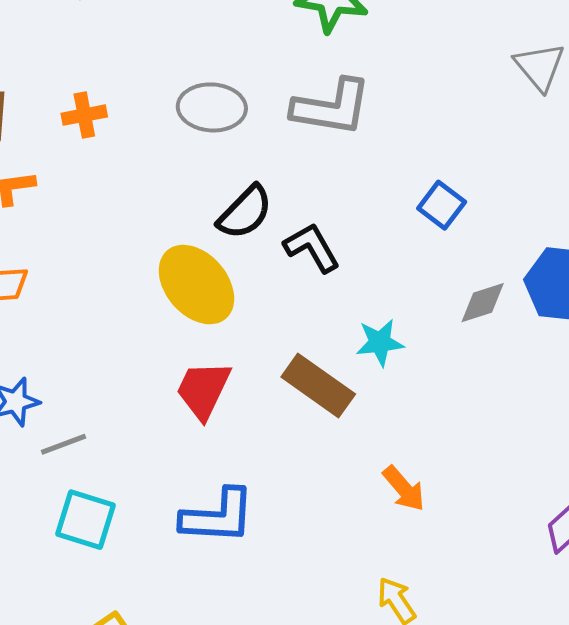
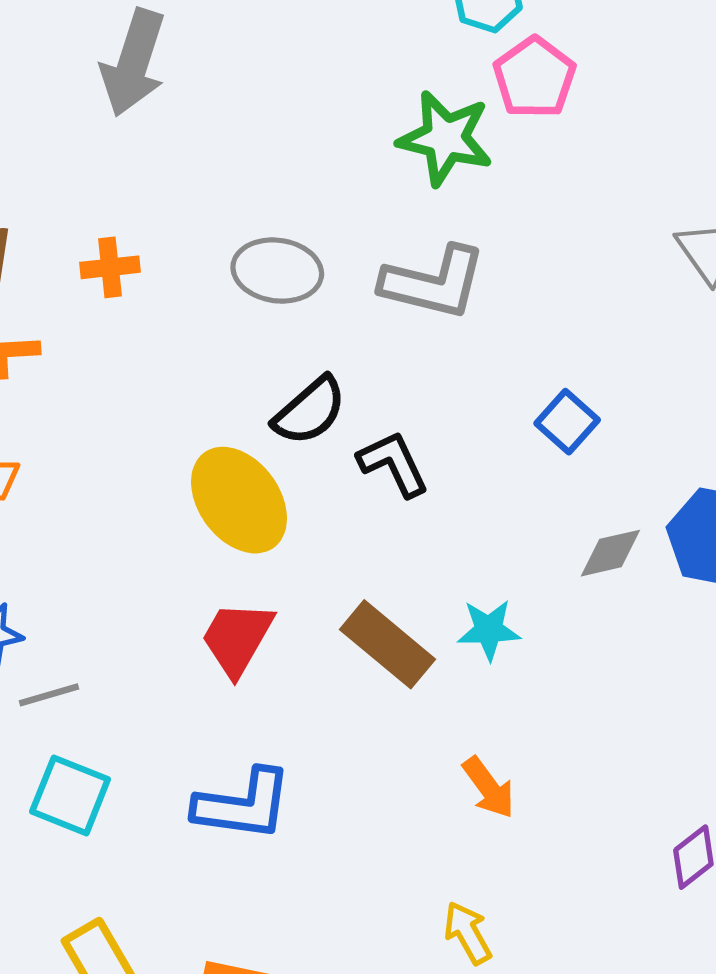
cyan star: (380, 342) -> (489, 630), moved

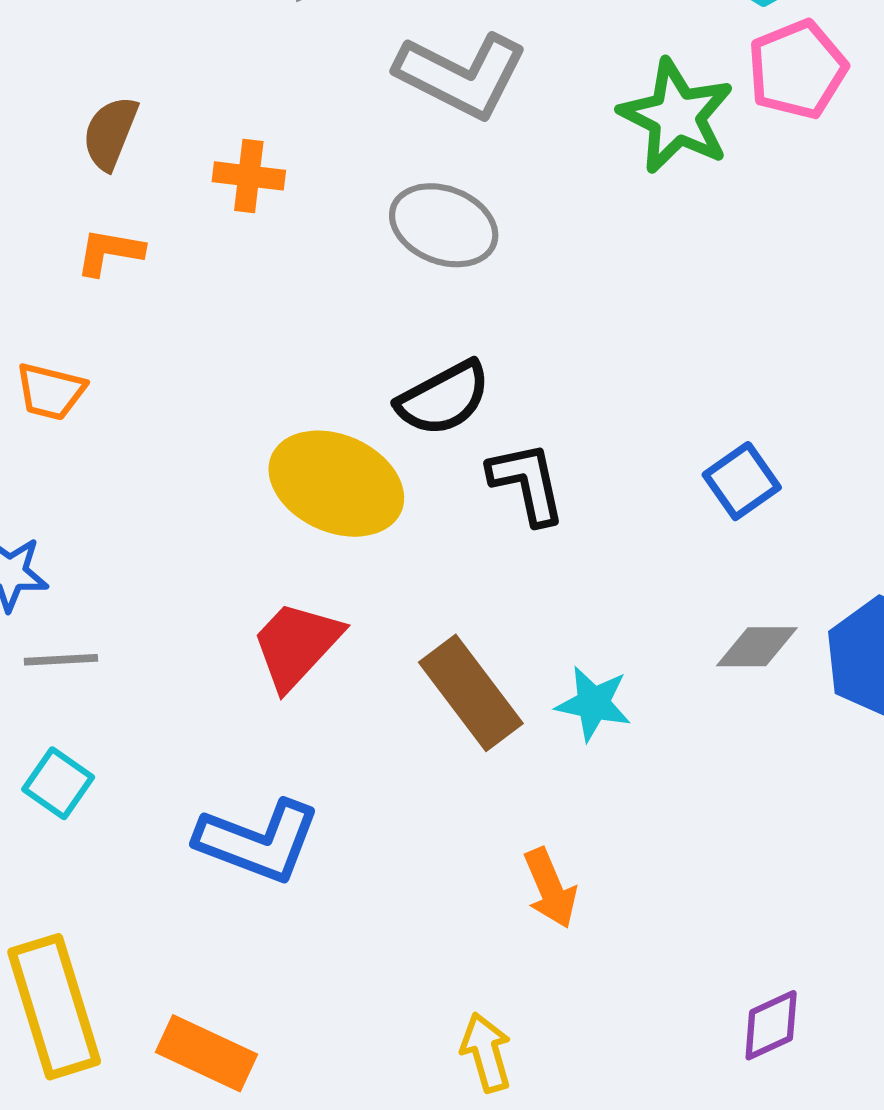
gray L-shape: (433, 283) -> (461, 75), moved
yellow ellipse: (239, 500) -> (336, 484), turned -43
cyan square: (70, 795) -> (58, 783), size x0.7

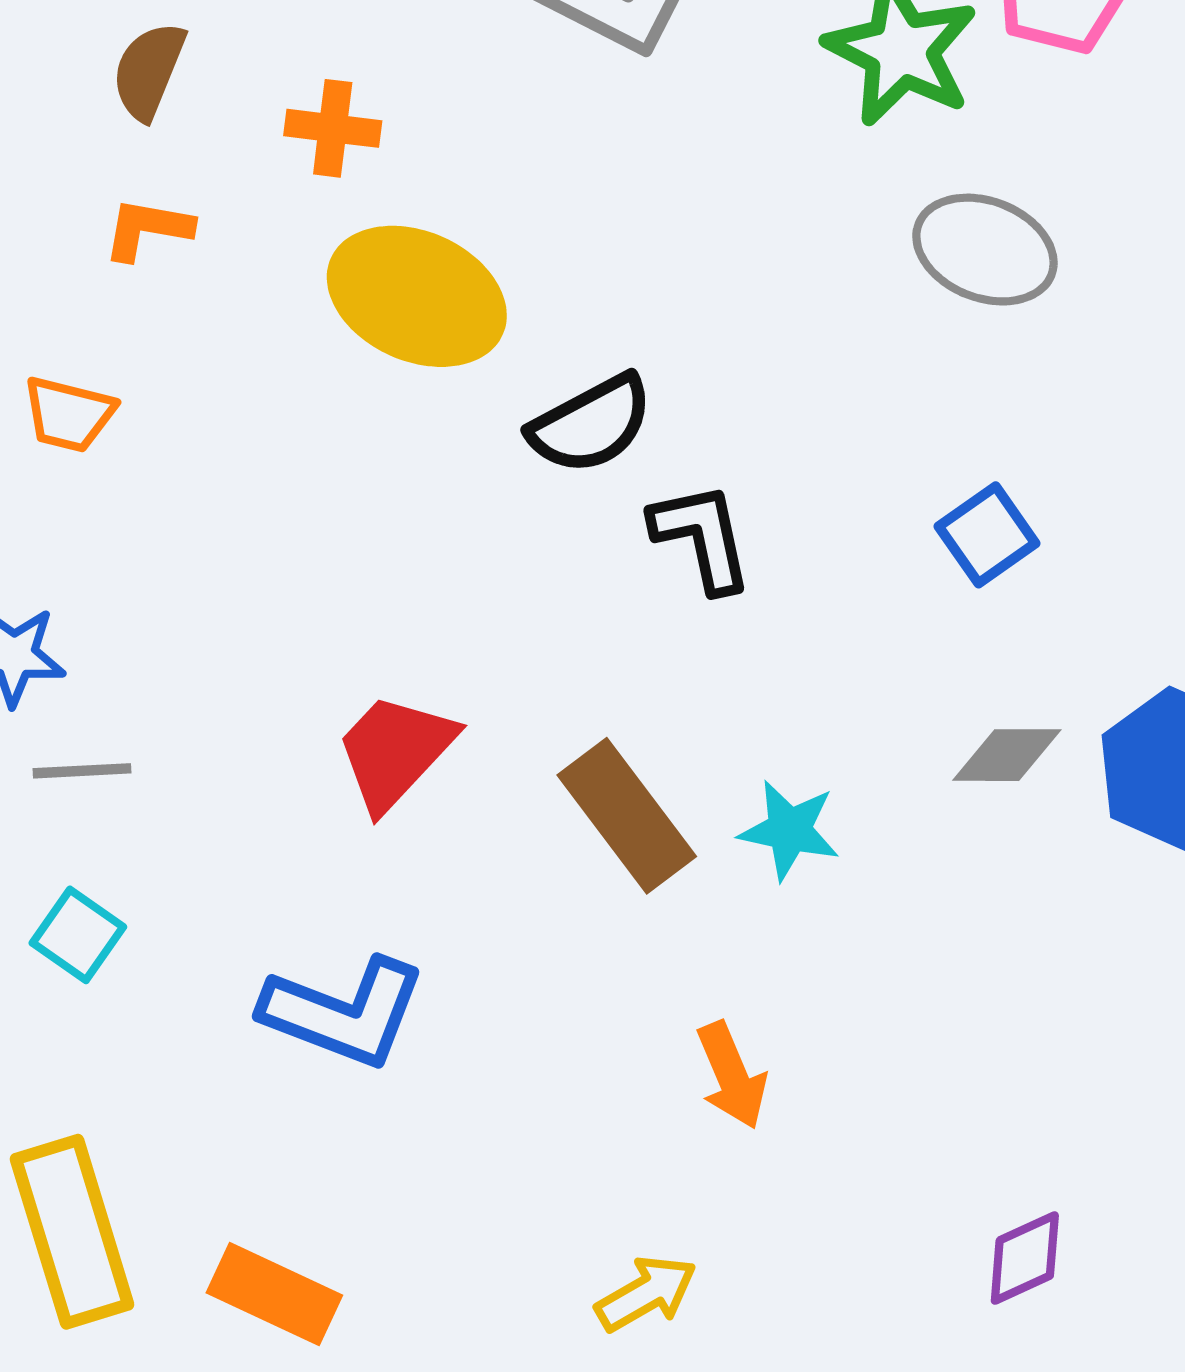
gray ellipse: (444, 225) -> (985, 250), moved
yellow ellipse: (336, 484) -> (417, 296), moved
yellow arrow: (486, 1052) -> (646, 1293), turned 76

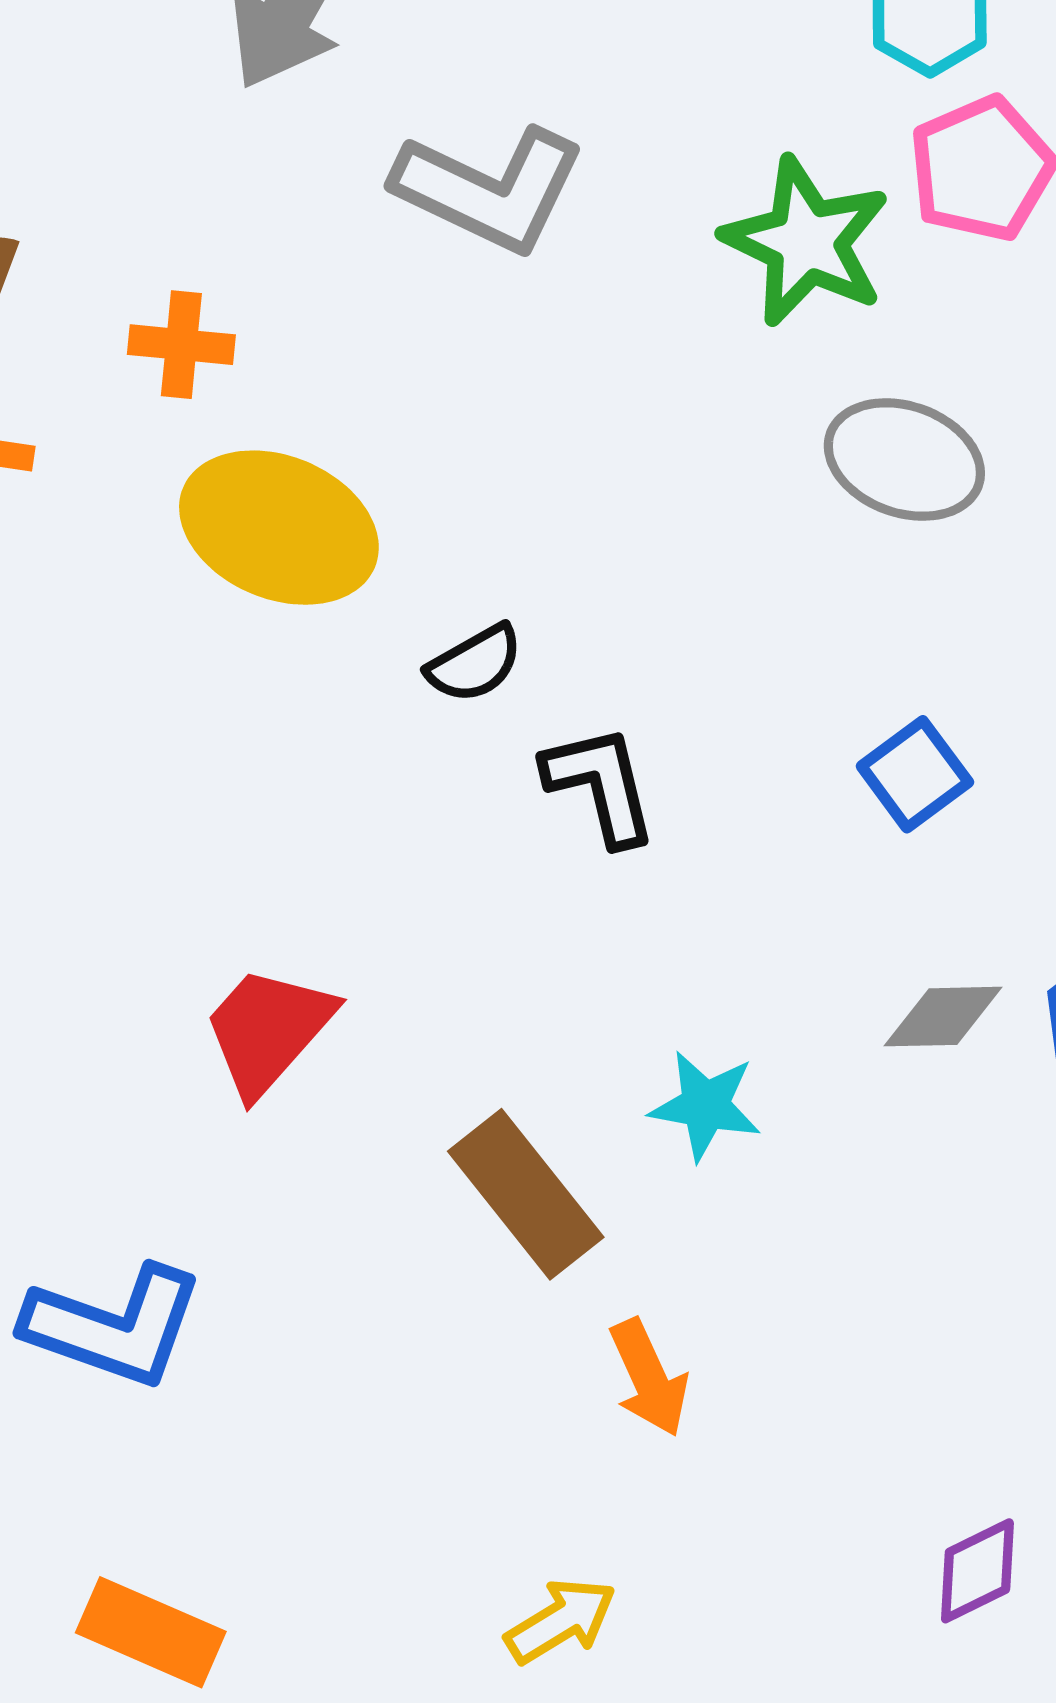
black semicircle: (591, 424) -> (475, 664), size x0.7
brown rectangle: (627, 816) -> (526, 1194), moved
blue L-shape: (344, 1012) -> (114, 1326), moved

